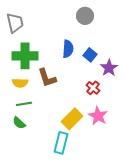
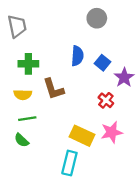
green cross: (25, 56) -> (28, 64), size x0.7
pink star: (98, 116) -> (112, 132), turned 30
yellow rectangle: (72, 119) -> (82, 136), turned 70

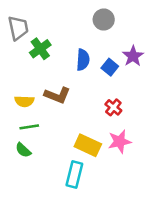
green cross: (28, 64) -> (40, 49), moved, turned -36
purple star: (124, 78) -> (133, 56), moved
brown L-shape: (53, 89) -> (57, 95), turned -50

